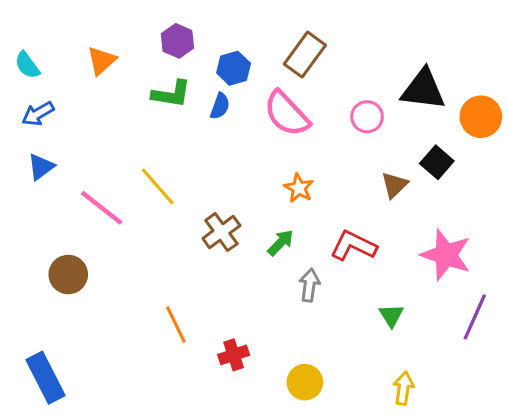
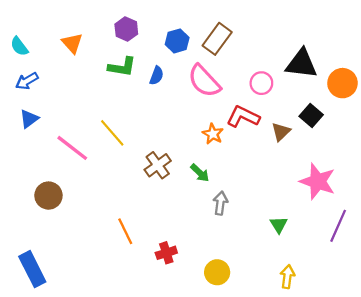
orange triangle: (102, 61) -> (72, 43), turned -30
blue hexagon: (234, 68) -> (177, 41), moved
green arrow: (281, 243) -> (200, 173), turned 90
red L-shape: (353, 246) -> (243, 117), moved

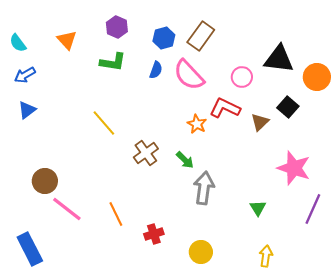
blue semicircle: (157, 76) -> (156, 70), moved
pink line: (72, 148) -> (67, 209), moved
gray arrow: (220, 203) -> (204, 188), size x1.5

